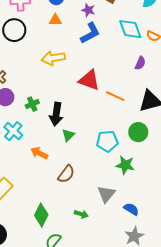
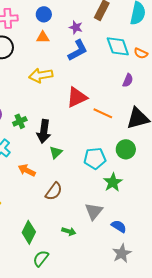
red triangle: (89, 80) -> (77, 97), turned -45
green star: (125, 165) -> (113, 182), turned 30

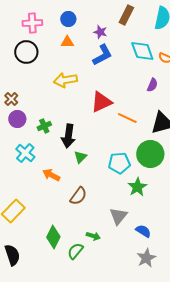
green circle: (126, 149) -> (150, 154), size x1.4
green semicircle: (41, 258) -> (75, 251), moved

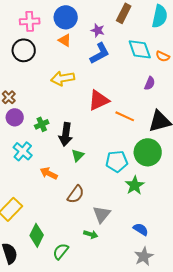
blue circle: (68, 19) -> (66, 17), size x1.5
orange triangle: (67, 42) -> (65, 40), turned 32
gray triangle: (118, 216) -> (102, 214), moved
green diamond: (53, 237) -> (37, 235), moved
green semicircle: (75, 251) -> (61, 251), moved

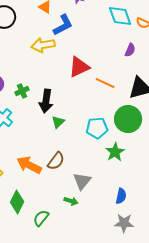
blue L-shape: (100, 53) -> (63, 25), moved
orange arrow: (49, 173) -> (29, 165), moved, size x1.4
blue semicircle: (141, 229) -> (121, 196), turned 70
gray star: (144, 256) -> (124, 223), turned 30

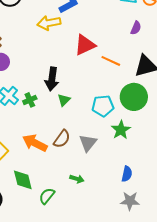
green cross: (22, 91) -> (30, 100), moved
gray triangle: (82, 181) -> (88, 143), moved
green diamond: (17, 202) -> (23, 180), turned -40

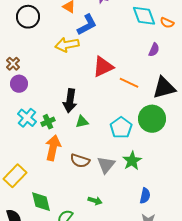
green triangle: (64, 100) -> (82, 122), turned 32
cyan pentagon: (103, 106) -> (121, 128), turned -30
green star: (121, 130) -> (132, 161), moved
brown semicircle: (62, 139) -> (80, 161), turned 72
orange arrow: (35, 143) -> (53, 148), moved, turned 75

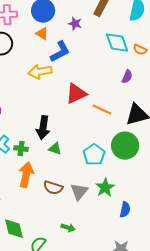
green cross: (48, 122) -> (21, 149), turned 32
green triangle: (82, 122) -> (55, 149), turned 32
blue semicircle: (145, 196) -> (125, 210), moved

